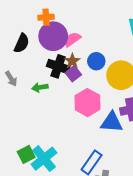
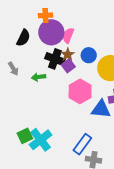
pink semicircle: (72, 39) -> (68, 35), turned -35

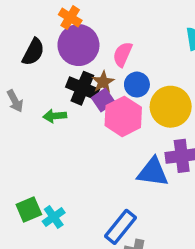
orange cross: (45, 15) -> (70, 18), turned 32
pink semicircle: (68, 35) -> (123, 54), moved
pink hexagon: (80, 91) -> (123, 116), moved
cyan cross: (41, 140) -> (54, 217), size x0.6

